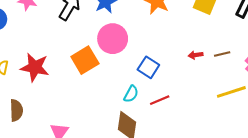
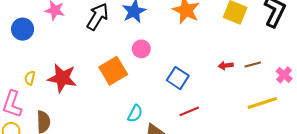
pink circle: (113, 39) -> (141, 49), size x0.6
cyan semicircle: (131, 94) -> (135, 113), moved

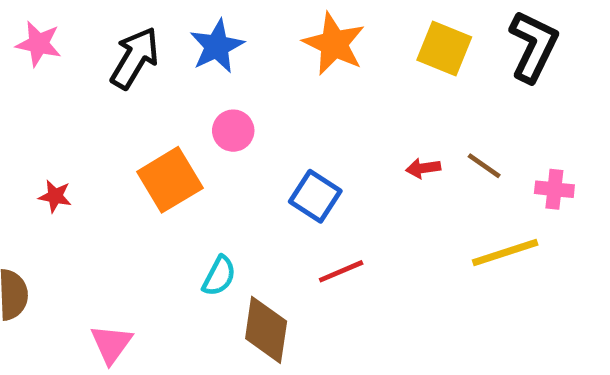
brown line: (253, 64) -> (484, 166), turned 49
pink cross: (284, 75) -> (554, 189), turned -35
red star: (62, 78) -> (55, 196), size x0.5

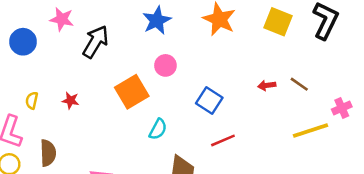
black arrow: (135, 58) -> (95, 42), moved
pink cross: (554, 189) -> (342, 108), moved, turned -30
cyan semicircle: (219, 276) -> (158, 129), moved

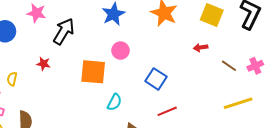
red arrow: (267, 85) -> (201, 47), moved
orange square: (132, 92) -> (93, 72), turned 36
red star: (70, 100) -> (43, 64), moved
pink cross: (342, 108) -> (255, 66), moved

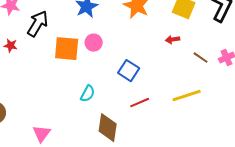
red star: (43, 64) -> (11, 46), moved
orange square: (93, 72) -> (67, 49), moved
yellow line: (238, 103) -> (187, 96), moved

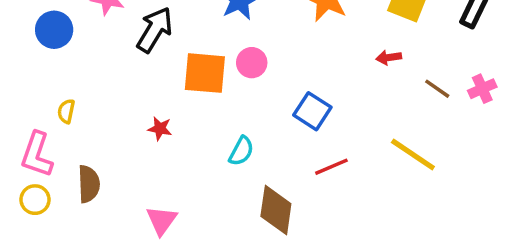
red star: (11, 46) -> (160, 129), moved
yellow line: (187, 96) -> (413, 155), turned 52

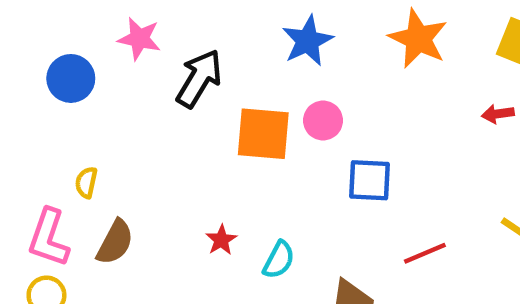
blue square: (312, 111) -> (369, 180), moved, turned -30
red star: (160, 129) -> (221, 240), moved, turned 30
cyan semicircle: (241, 151) -> (279, 260), moved
brown semicircle: (89, 184) -> (115, 242), moved, turned 30

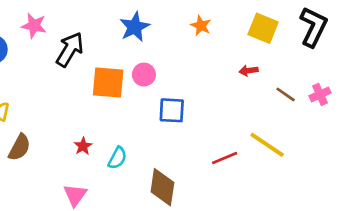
orange star: (418, 39) -> (201, 26), size x0.6
red line: (425, 253) -> (225, 158), moved

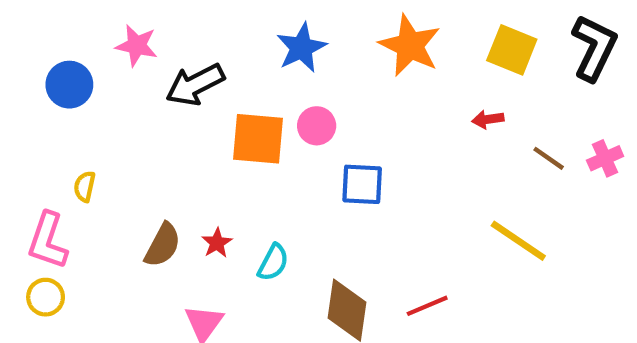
orange star: (201, 26) -> (410, 46), size x1.8
black arrow: (70, 49) -> (195, 85), turned -148
brown semicircle: (19, 147) -> (163, 245), moved
red line: (225, 158) -> (427, 306), moved

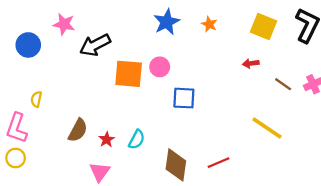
orange star: (410, 46) -> (209, 24), size x0.5
blue star: (301, 48) -> (167, 22), moved
red star: (217, 243) -> (107, 140), moved

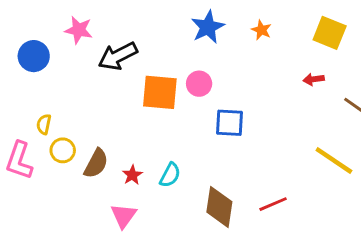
yellow circle: (16, 158) -> (63, 150), moved

